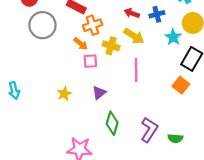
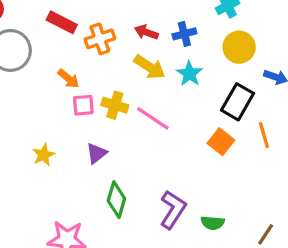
orange cross: (93, 25) -> (100, 39), moved
cyan star: (173, 37) -> (189, 74), moved
yellow cross: (111, 46) -> (115, 105), moved
pink line: (136, 70) -> (153, 118), turned -55

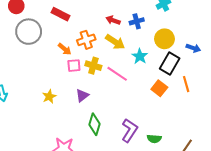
orange cross: (100, 39) -> (86, 40), moved
yellow circle: (239, 47) -> (164, 39), moved
cyan star: (189, 74) -> (140, 56), moved

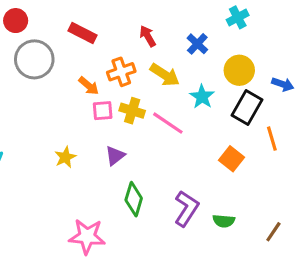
red arrow: (113, 20) -> (148, 36), moved, turned 40
blue cross: (137, 21) -> (197, 44), turned -32
orange square: (159, 88) -> (232, 159), moved

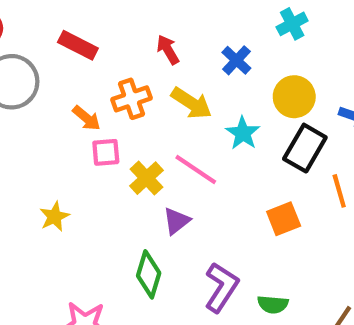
yellow cross: (132, 111) -> (146, 178), moved, turned 30
purple triangle: (115, 156) -> (176, 221), moved
orange square: (232, 159) -> (284, 219), turned 30

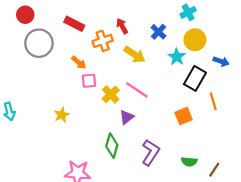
yellow circle: (294, 97) -> (195, 40), moved
orange cross: (132, 99) -> (103, 41), moved
cyan star: (243, 133) -> (177, 57), moved
green semicircle: (273, 304) -> (189, 162), moved

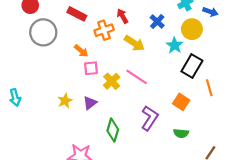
blue arrow: (221, 61) -> (210, 12), moved
orange square: (184, 116) -> (181, 102), turned -35
purple triangle: (127, 117) -> (90, 103), moved
purple L-shape: (151, 152) -> (150, 118), moved
green semicircle: (189, 162) -> (181, 133), moved

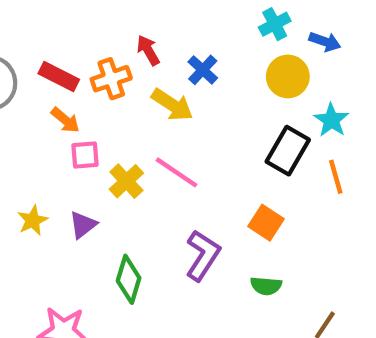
red rectangle: (77, 14) -> (59, 76), moved
blue cross: (157, 22) -> (203, 70), moved
cyan star: (175, 45) -> (331, 120), moved
orange line: (209, 88) -> (336, 177), moved

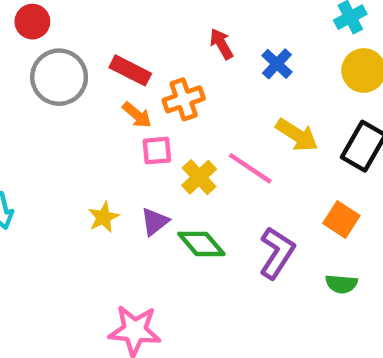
orange cross: (111, 79) -> (184, 99), moved
yellow arrow: (172, 105) -> (297, 135), moved
green diamond: (129, 279) -> (201, 244), moved, turned -57

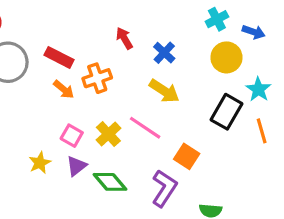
yellow arrow: (297, 135) -> (164, 91), moved
pink square: (157, 151) -> (72, 136), moved, turned 35
orange square: (341, 219) -> (187, 156), moved

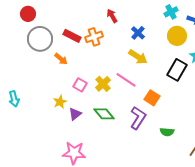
red arrow: (124, 38) -> (112, 16), moved
orange cross: (97, 78) -> (94, 37), moved
orange arrow: (64, 89) -> (61, 59), moved
purple triangle: (76, 166) -> (75, 114), moved

